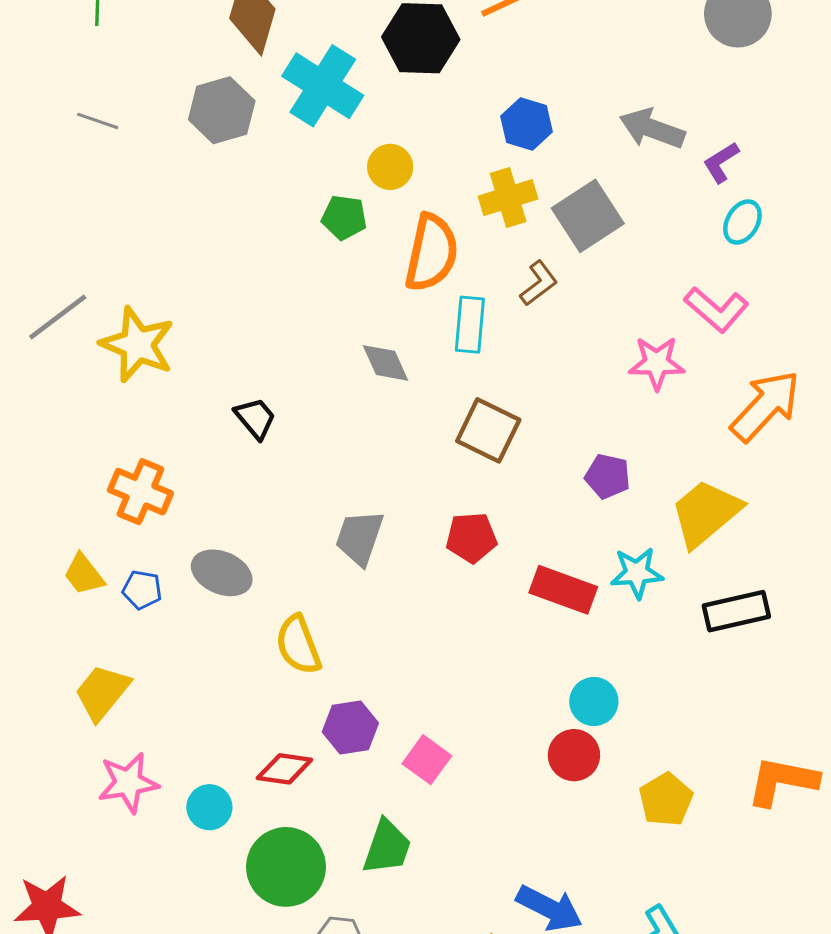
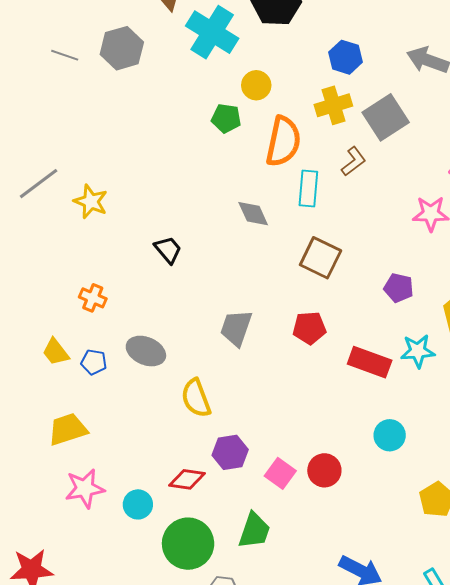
gray hexagon: (222, 110) -> (122, 48), moved
yellow star: (137, 345) -> (91, 202), size x0.7
orange cross: (140, 492) -> (93, 298), size x0.7
yellow trapezoid: (102, 692) -> (68, 429), turned 33
red circle: (574, 755) -> (324, 470), moved

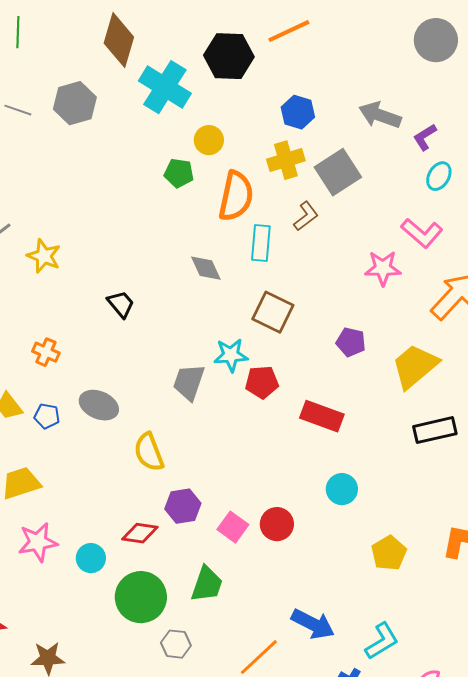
cyan star: (418, 351) -> (231, 355), moved

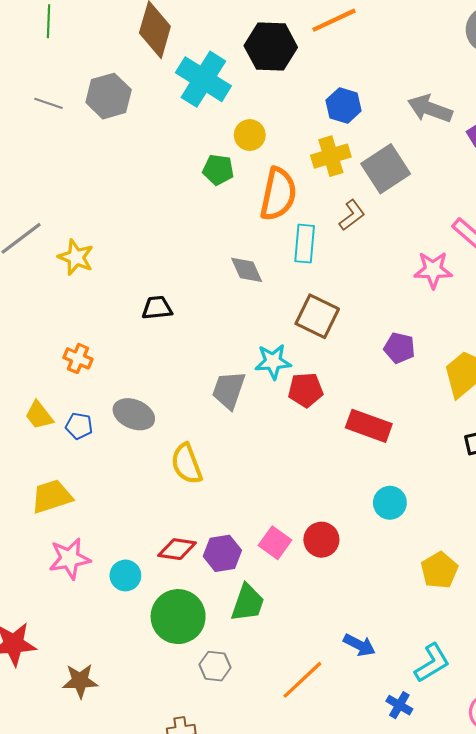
black trapezoid: (121, 304) -> (157, 308), turned -56
purple hexagon: (183, 506) -> (222, 553), moved
blue arrow: (313, 624) -> (359, 645), size x0.7

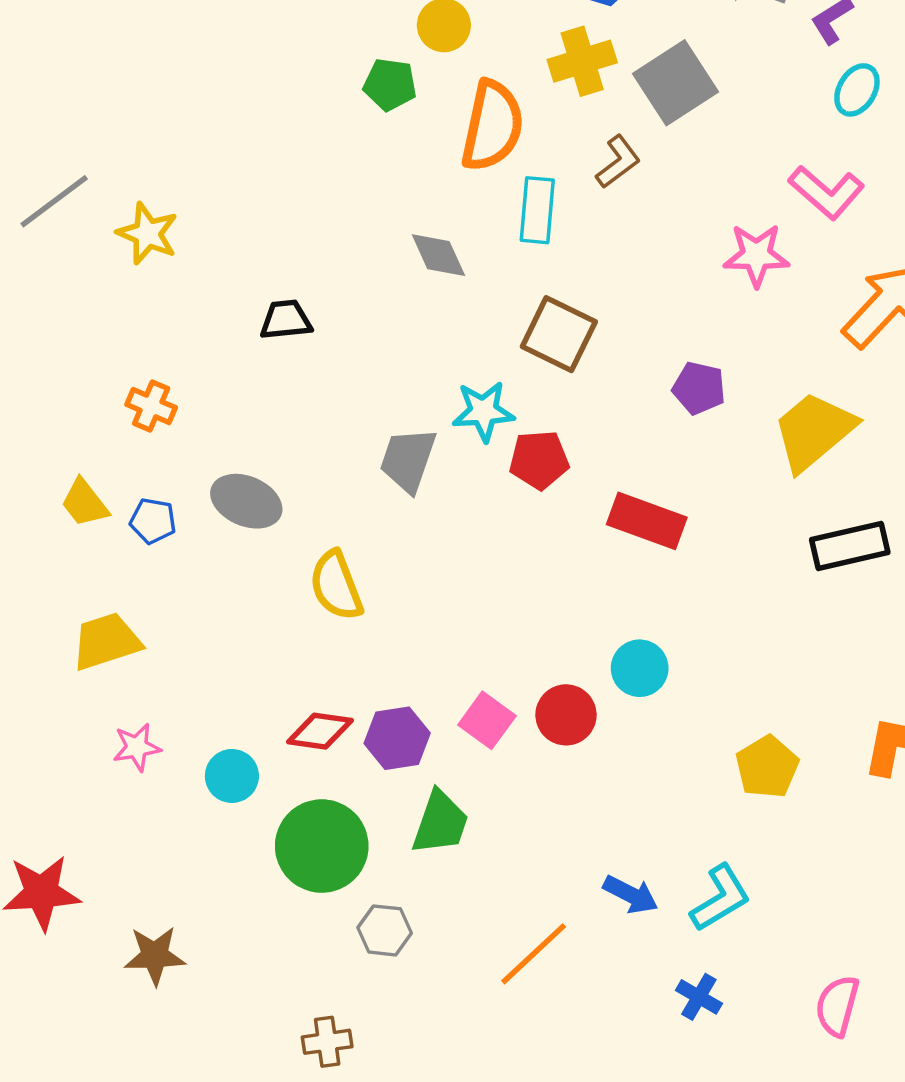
cyan circle: (390, 503) -> (640, 668), moved
pink star: (70, 559) -> (137, 747), size x0.7
cyan L-shape: (432, 663) -> (720, 898), moved

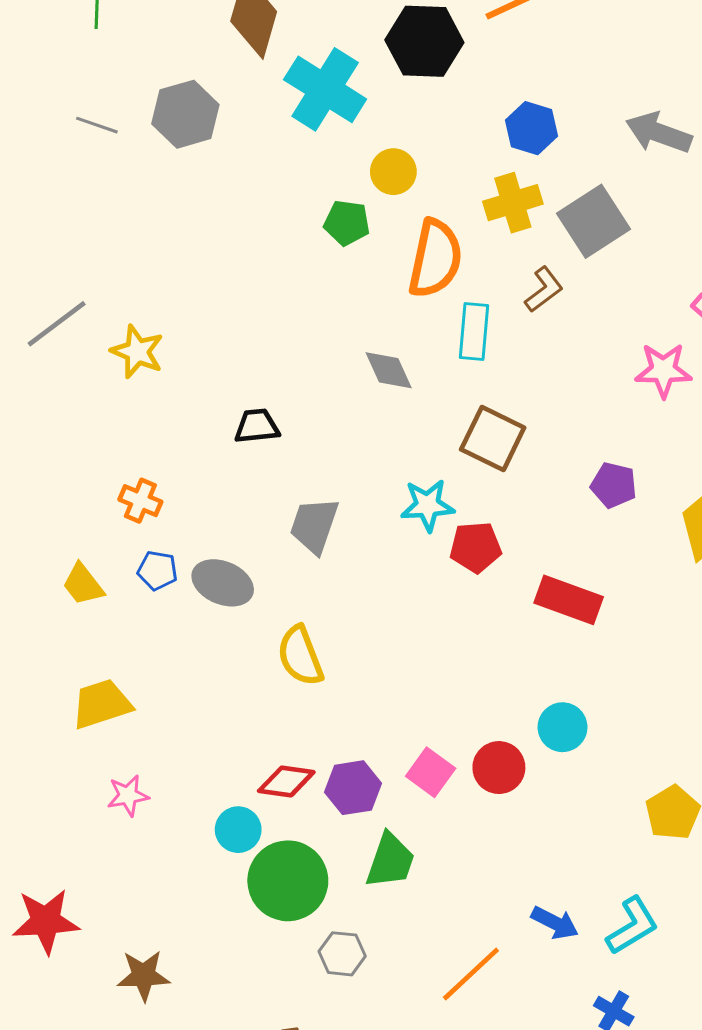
gray trapezoid: (408, 460) -> (314, 525), moved
blue pentagon: (153, 521) -> (157, 570), moved
cyan circle: (232, 776) -> (238, 830), moved

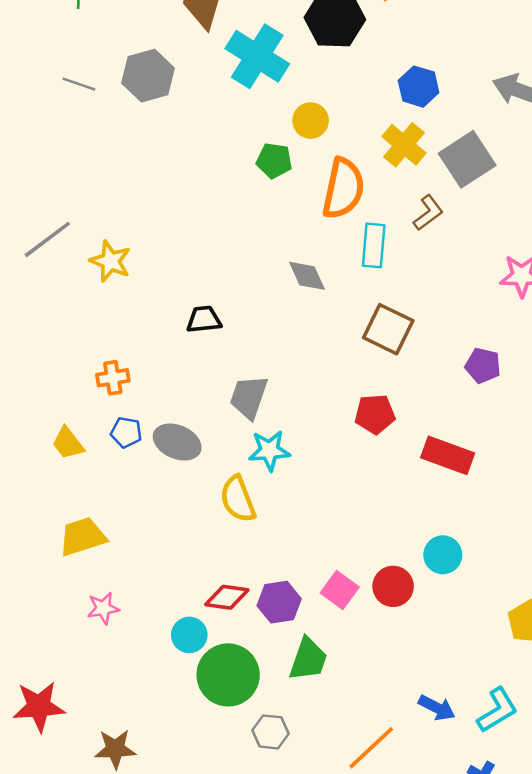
yellow cross: (513, 203) -> (404, 145), turned -33
orange cross: (140, 501) -> (113, 378), turned -32
cyan star: (427, 505) -> (269, 450), moved

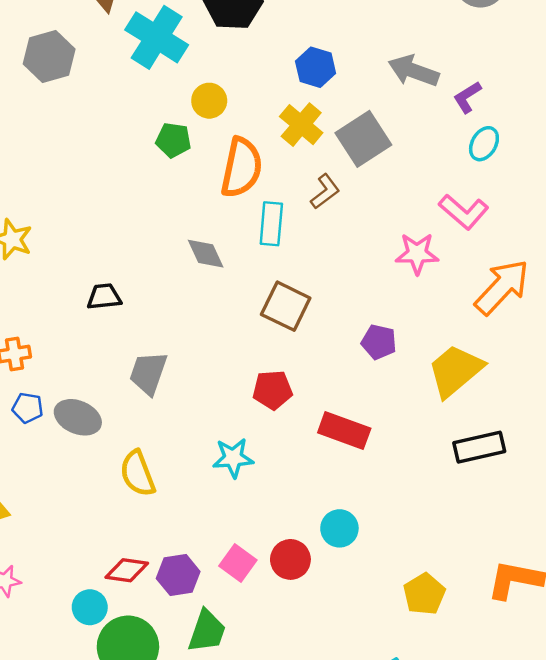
cyan star: (269, 450) -> (233, 458), moved

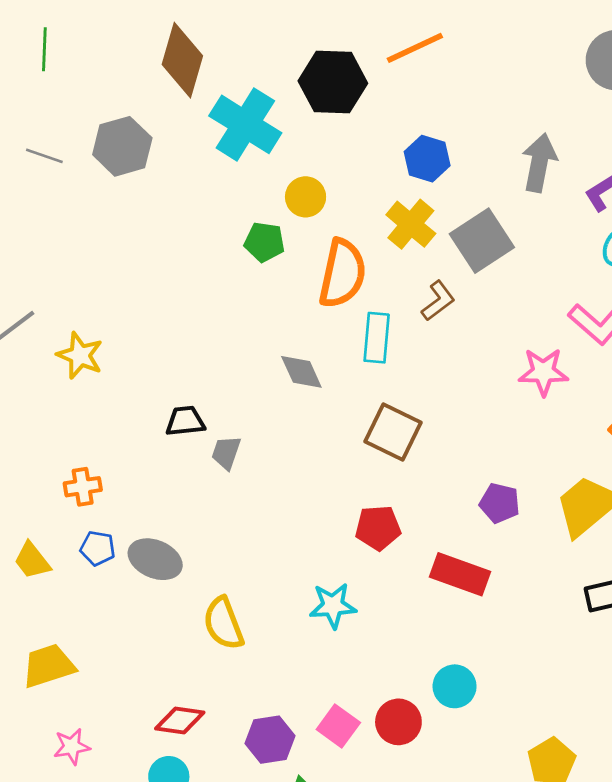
gray arrow: (414, 71) -> (539, 163), turned 81
purple pentagon: (379, 342) -> (500, 503), moved
gray trapezoid: (148, 373) -> (226, 453), moved, size x0.7
red diamond: (127, 570) -> (180, 721), moved

